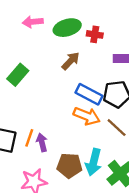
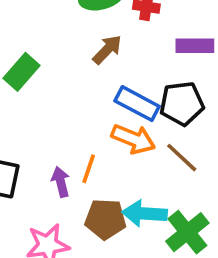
orange line: (29, 138) -> (89, 169), moved
cyan arrow: (94, 162) -> (145, 213), turned 80

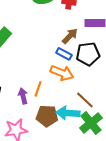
brown arrow: (107, 50) -> (70, 36), moved
blue rectangle: (137, 104) -> (64, 54), size x0.7
brown line: (182, 158) -> (85, 100), moved

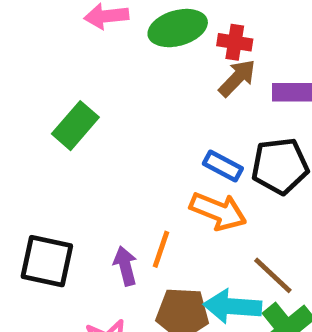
brown arrow: (70, 36) -> (237, 78), moved

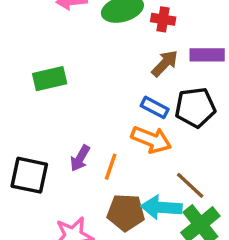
brown arrow: (237, 78) -> (165, 63), moved
green rectangle: (75, 126) -> (50, 79), turned 36
purple arrow: (125, 266) -> (80, 158), moved, turned -136

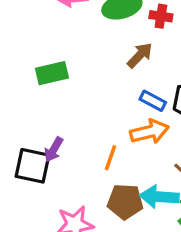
brown arrow: (165, 63) -> (140, 55), moved
orange arrow: (151, 140) -> (150, 132), turned -36
purple arrow: (80, 158) -> (54, 150), moved

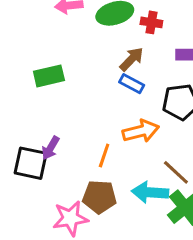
blue rectangle: (153, 101) -> (132, 84), moved
brown pentagon: (125, 202) -> (99, 197), moved

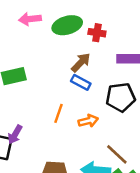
orange arrow: (141, 131) -> (88, 121), size x0.7
orange line: (104, 156) -> (58, 113), moved

